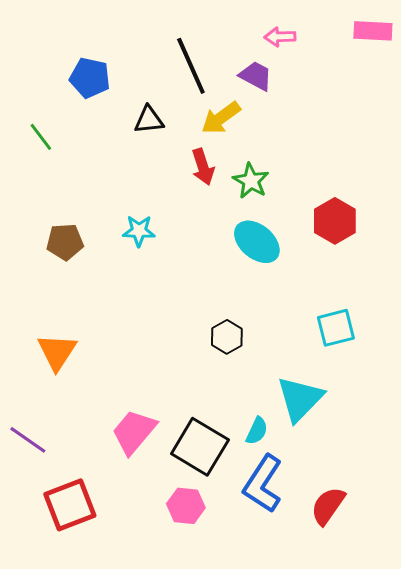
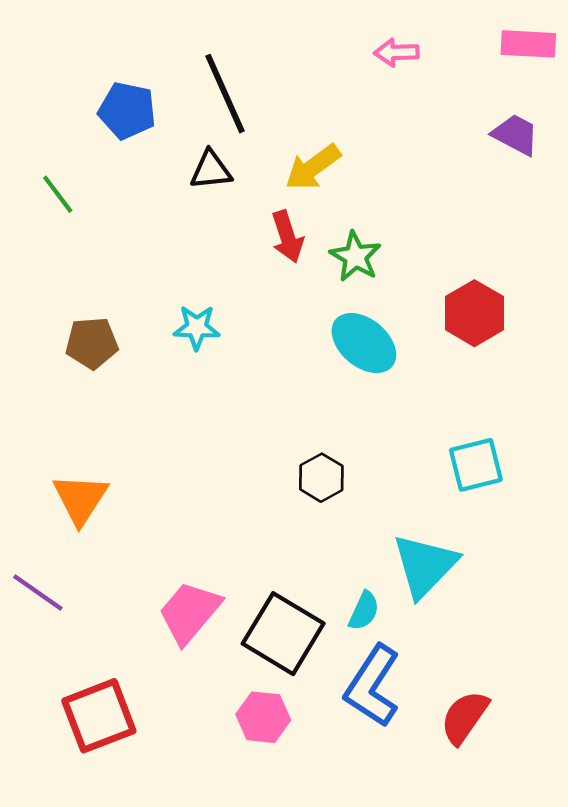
black line: (191, 66) -> (225, 94), moved
purple trapezoid: (256, 76) -> (516, 135), moved
purple line: (28, 440) -> (38, 592), moved

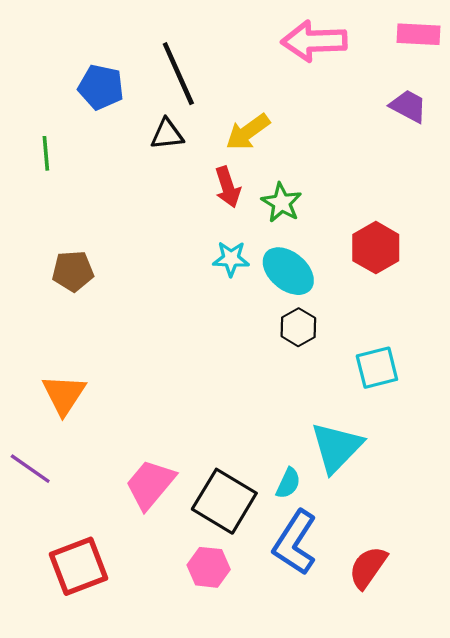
pink arrow: (397, 52) -> (314, 41), size x1.8
green line: (58, 194) -> (46, 153), turned 32
cyan star: (197, 327) -> (231, 259), moved
black hexagon: (321, 478) -> (298, 327), moved

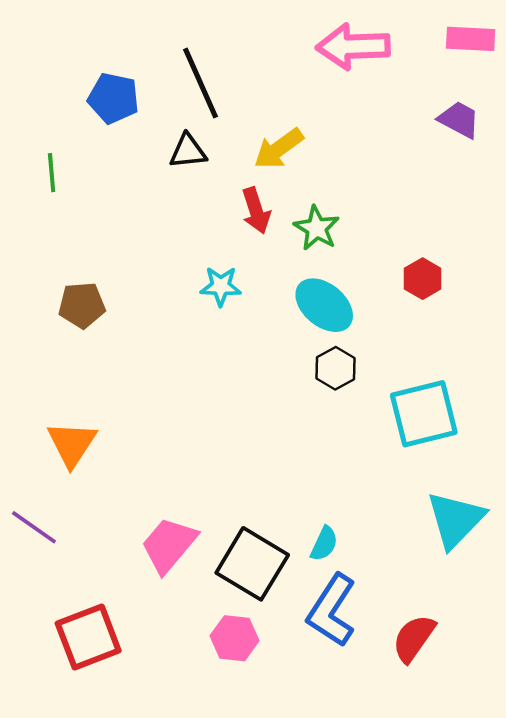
red hexagon: (376, 248) -> (423, 279), size x0.7
cyan star: (231, 259) -> (221, 286), moved
cyan square: (377, 368) -> (424, 414), size x1.4
cyan triangle: (337, 447) -> (455, 520), moved

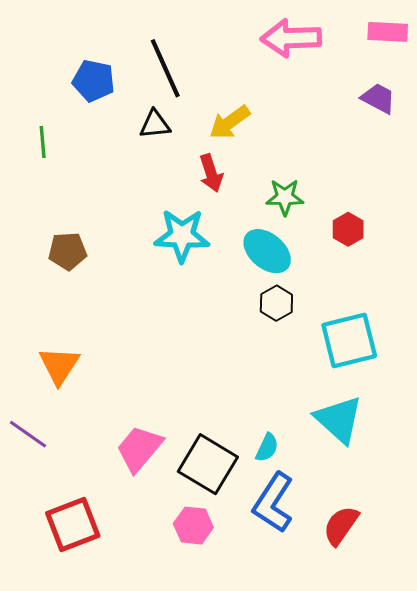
green star: (317, 228) -> (285, 197), moved, turned -30
cyan star: (221, 286) -> (182, 236), size x1.6
cyan triangle: (455, 520) -> (339, 420), moved, turned -32

